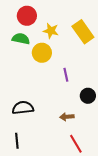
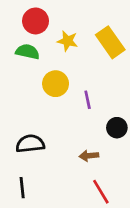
yellow circle: (42, 53) -> (56, 84), moved

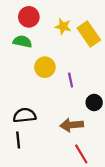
yellow star: (68, 41) -> (63, 27), moved
brown arrow: (89, 156) -> (72, 125), size x1.5
black line: (22, 188) -> (18, 140), moved

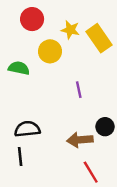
green semicircle: (22, 41) -> (19, 68), moved
yellow circle: (45, 67) -> (50, 51), moved
black circle: (94, 102) -> (105, 127), moved

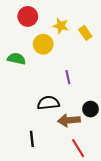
yellow rectangle: (99, 38) -> (85, 33), size x0.6
black semicircle: (27, 129) -> (48, 103), moved
black line: (20, 157) -> (32, 139), moved

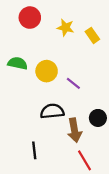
yellow circle: (43, 44) -> (47, 71), moved
purple line: (68, 77) -> (73, 83), turned -40
brown arrow: (69, 120) -> (74, 130), turned -95

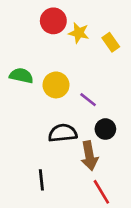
red circle: (30, 18) -> (53, 21), moved
black circle: (98, 118) -> (105, 129), moved

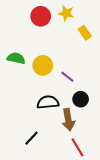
yellow star: (79, 33) -> (66, 13), moved
black line: (41, 180) -> (31, 138), turned 49

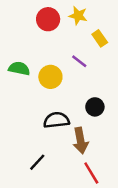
purple line: (67, 77) -> (79, 61), moved
black circle: (81, 99) -> (95, 107), moved

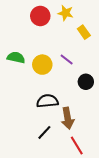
purple line: (79, 61) -> (67, 60), moved
black circle: (95, 107) -> (86, 82), moved
black line: (37, 162) -> (44, 132), moved

